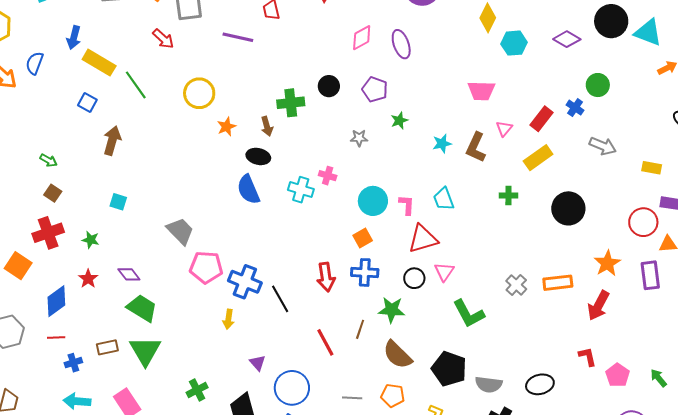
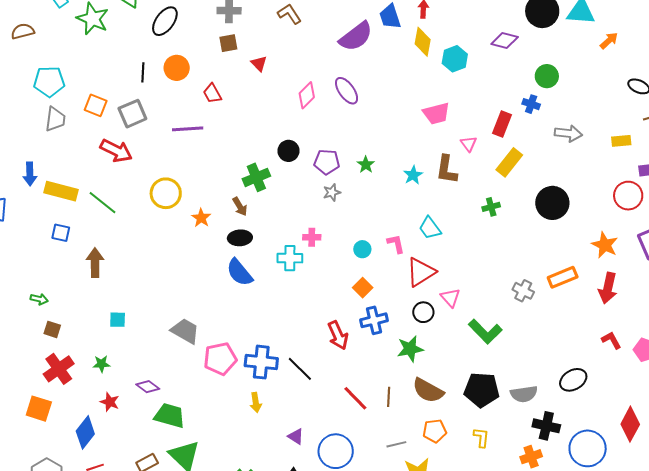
red arrow: (163, 39) -> (116, 151), size x1.4
purple pentagon: (375, 89) -> (327, 162), moved
cyan circle: (373, 201) -> (362, 249), size x0.6
brown line: (360, 329) -> (389, 397), moved

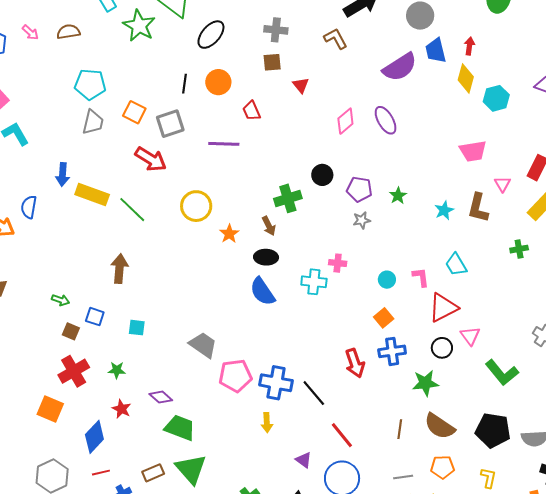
blue square: (61, 233) -> (95, 317), moved
red line: (355, 398) -> (342, 435), moved

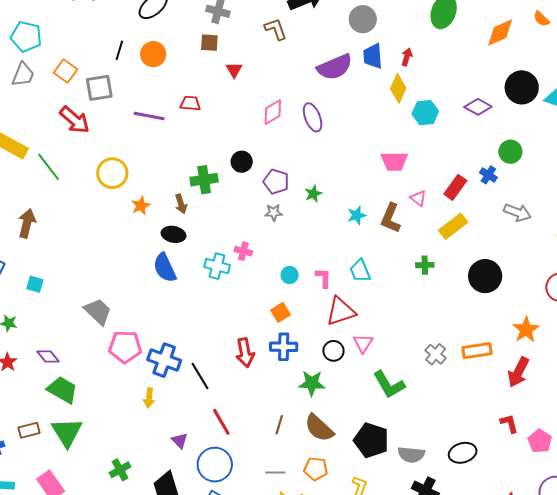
red trapezoid: (252, 111) -> (190, 103), moved, turned 110
pink triangle: (502, 184) -> (418, 198), turned -30

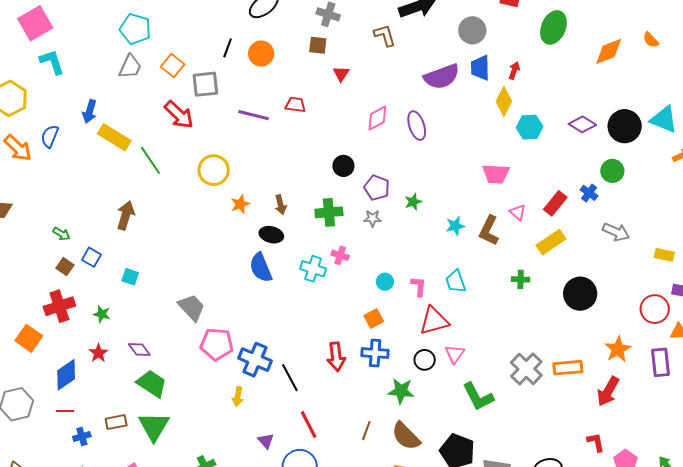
black circle: (522, 87) -> (625, 126), moved
green cross: (204, 180) -> (329, 212), moved
gray cross: (436, 354) -> (526, 369), size x1.5

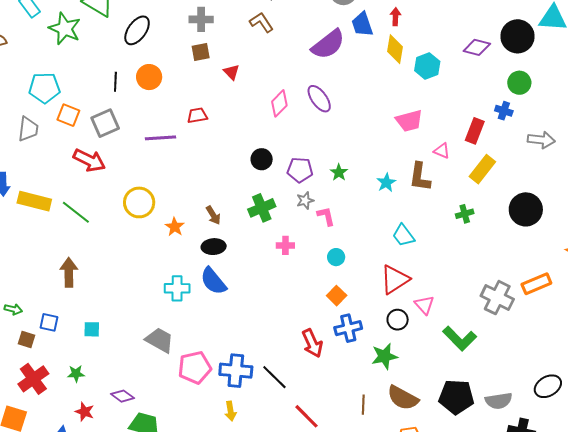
cyan pentagon: (135, 29) -> (44, 88), moved
cyan cross: (313, 269) -> (177, 288), moved
pink L-shape: (419, 286) -> (326, 216), moved

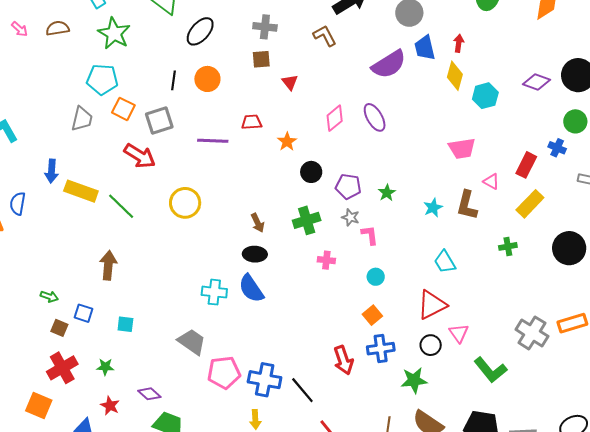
green star: (65, 29) -> (114, 33), moved
gray star: (305, 200) -> (350, 217), turned 30
orange star: (175, 227) -> (287, 142), moved

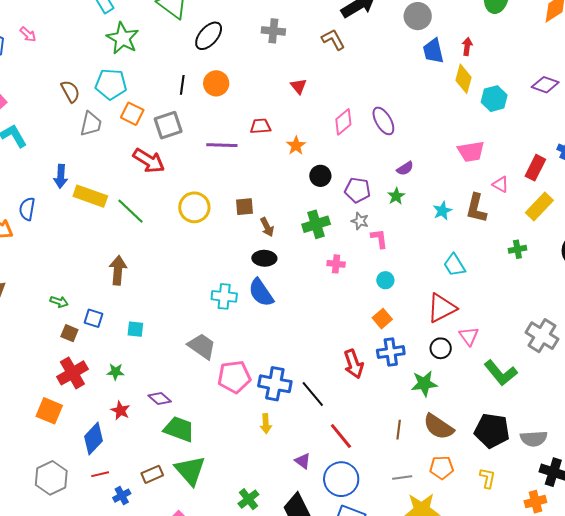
brown semicircle: (58, 28) -> (70, 91), moved, turned 70
brown square: (261, 59) -> (244, 207), moved
purple semicircle: (389, 64) -> (405, 168), moved, size x0.5

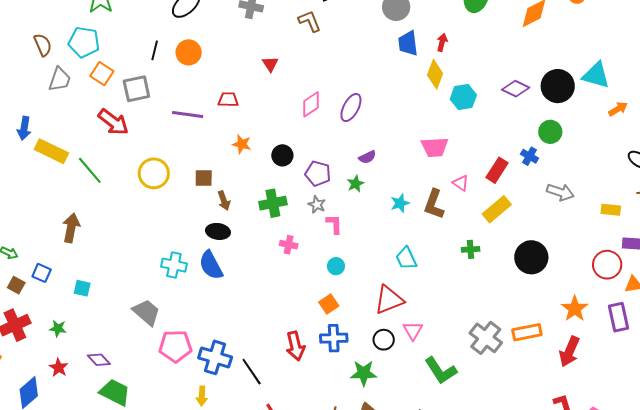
purple ellipse: (383, 121) -> (351, 108), turned 52
orange star: (296, 146) -> (242, 144), moved, turned -30

